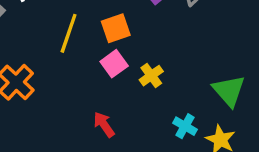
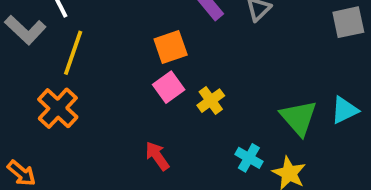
yellow line: (69, 33) -> (73, 53), moved

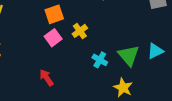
yellow cross: (211, 101) -> (80, 31), moved
cyan cross: (249, 158) -> (100, 60), moved

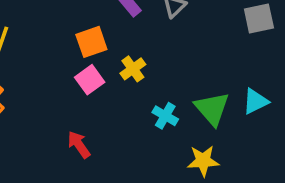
yellow star: (123, 88) -> (203, 161), turned -30

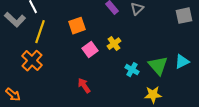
orange square: (91, 42) -> (77, 26), moved

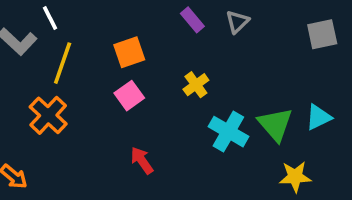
pink square: (90, 50) -> (129, 96), moved
cyan cross: (132, 70) -> (228, 132), size x1.5
yellow star: (153, 95) -> (295, 177), moved

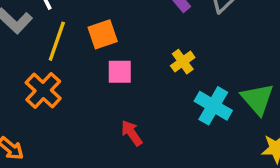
orange square: (129, 52) -> (103, 34), moved
pink square: (129, 96) -> (120, 72), turned 36

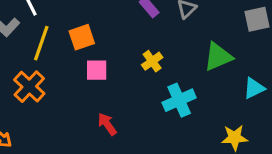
green triangle: (258, 99) -> (218, 57), moved, turned 48
cyan cross: (213, 106) -> (179, 100), turned 36

